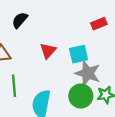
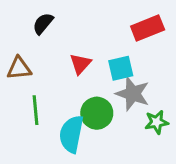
red rectangle: (99, 24) -> (148, 28), size x1.5
green circle: (81, 96) -> (97, 113), moved

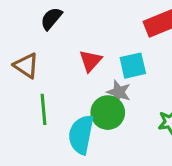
brown triangle: (19, 68) -> (26, 66), turned 40
gray star: (133, 94) -> (119, 92), moved, size x0.7

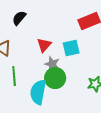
gray star: (119, 92) -> (52, 64), moved

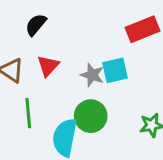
red triangle: (44, 45) -> (48, 66), moved
gray star: (52, 64) -> (92, 75), moved

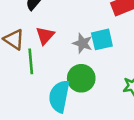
green line: (28, 113) -> (31, 61), moved

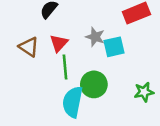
gray star: (83, 43) -> (95, 37), moved
green line: (31, 61) -> (65, 67), moved

